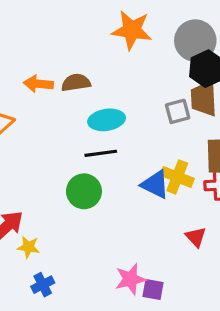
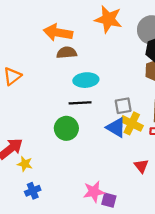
orange arrow: (38, 84) -> (58, 33), moved, size x1.4
gray square: (178, 111) -> (123, 106), moved

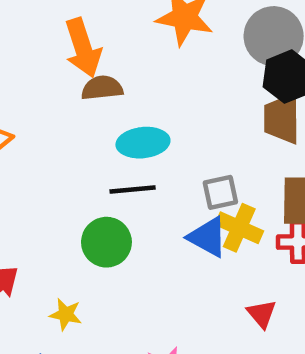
orange arrow: (58, 33) -> (83, 48), turned -116
yellow star: (25, 164) -> (66, 314), moved

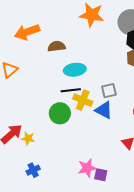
orange arrow: (83, 48) -> (27, 32), moved, turned 90
yellow cross: (239, 228) -> (83, 100), moved
yellow star: (66, 314) -> (28, 138), moved

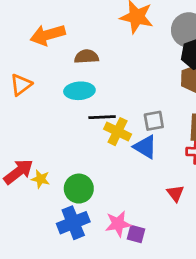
cyan ellipse: (75, 70) -> (79, 91), moved
green circle: (60, 113) -> (79, 189), moved
blue cross: (33, 170) -> (73, 223), moved, size x1.6

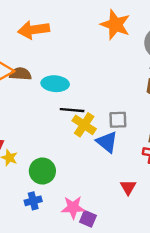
brown semicircle: (86, 57) -> (20, 74), moved
blue cross: (73, 223) -> (33, 201), size x0.6

